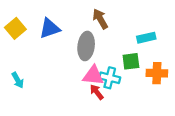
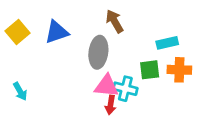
orange cross: (157, 73) -> (179, 70), moved
red arrow: (97, 92) -> (111, 105), turned -133

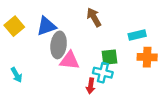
gray ellipse: (98, 52) -> (59, 45), moved
green square: (150, 70) -> (109, 57), moved
pink triangle: (106, 86) -> (70, 60), moved

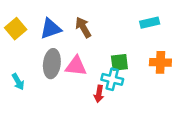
brown arrow: (94, 17) -> (83, 27), moved
cyan rectangle: (137, 35) -> (150, 23), moved
gray ellipse: (59, 45) -> (52, 64), moved

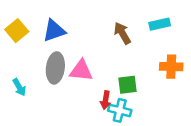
brown arrow: (83, 27) -> (122, 33), moved
green square: (119, 62) -> (127, 85), moved
cyan cross: (112, 79) -> (120, 110), moved

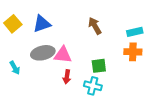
cyan rectangle: (160, 24) -> (135, 32), moved
gray ellipse: (55, 68) -> (43, 53), turned 70
red arrow: (106, 100) -> (67, 77), moved

